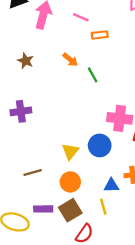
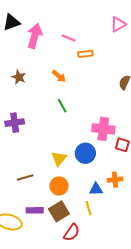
green line: (93, 75) -> (62, 106), moved

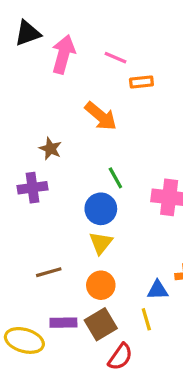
orange arrow: (59, 76) -> (101, 116), size x1.5
brown star: (19, 77) -> (50, 149), moved
green line: (62, 106) -> (115, 178), moved
blue circle: (85, 153) -> (101, 209), moved

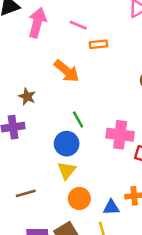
orange circle: (101, 285) -> (79, 198), moved

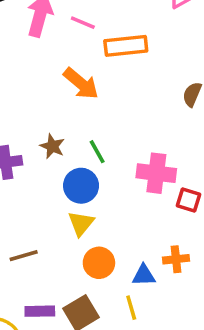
pink line: (78, 25) -> (83, 23), moved
orange rectangle: (98, 44) -> (126, 46), size x1.6
brown star: (27, 97) -> (52, 146), moved

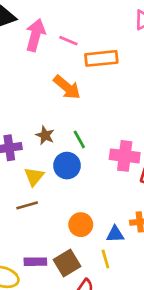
yellow triangle: (81, 223) -> (34, 177), moved
brown line: (24, 256) -> (27, 205), moved

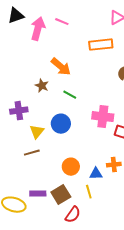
pink line: (68, 41) -> (62, 22), moved
orange rectangle: (101, 58) -> (101, 45), moved
brown star: (45, 135) -> (42, 86), moved
green line: (79, 139) -> (70, 95), moved, turned -32

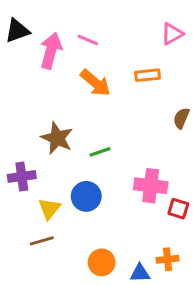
orange rectangle: (101, 45) -> (148, 75), size x0.7
orange arrow: (61, 67) -> (95, 83), moved
brown star: (42, 86) -> (57, 138), size x1.5
green line: (70, 95) -> (100, 152), turned -48

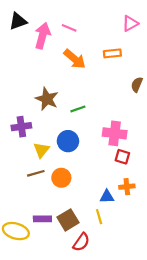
red square: (178, 209) -> (122, 157), moved
orange circle: (102, 262) -> (61, 178), moved

